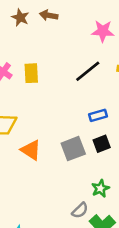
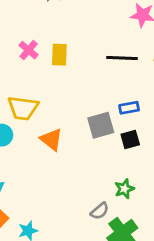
black line: (88, 71) -> (122, 58), turned 36
gray square: (73, 149) -> (101, 125), moved

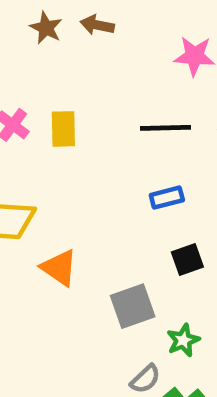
blue rectangle: (129, 108) -> (167, 198), moved
gray square: (101, 125) -> (133, 306), moved

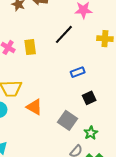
black line: (165, 128) -> (64, 34), moved, turned -40
gray square: (133, 306) -> (68, 120), turned -30

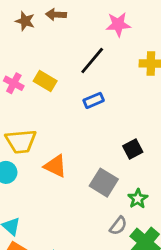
yellow rectangle: (30, 47) -> (45, 81), turned -49
blue rectangle: (78, 72) -> (94, 100), moved

